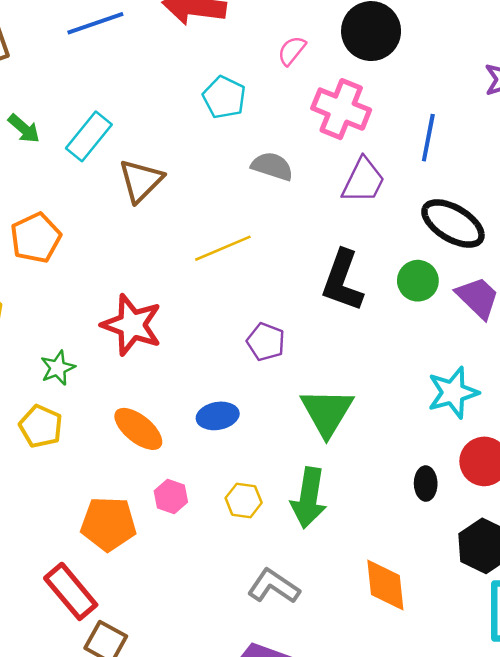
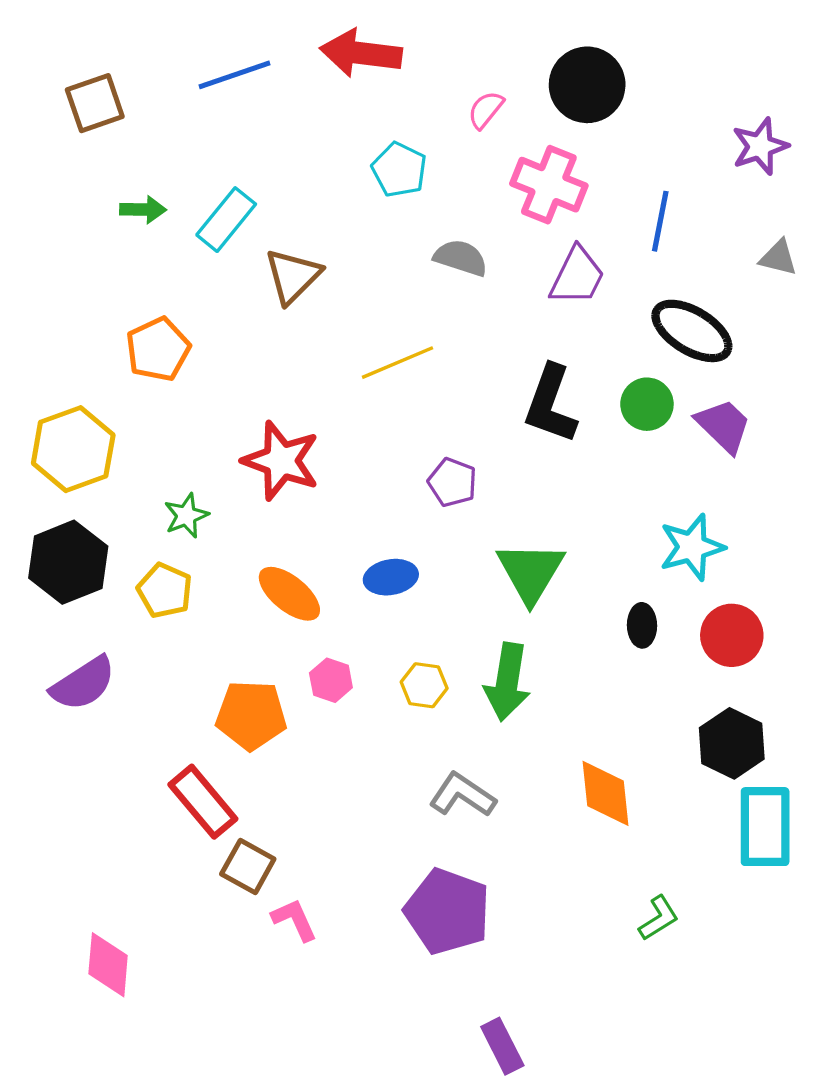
green arrow: (24, 129) -> (143, 210), turned -40
black ellipse: (426, 484) -> (642, 625), moved

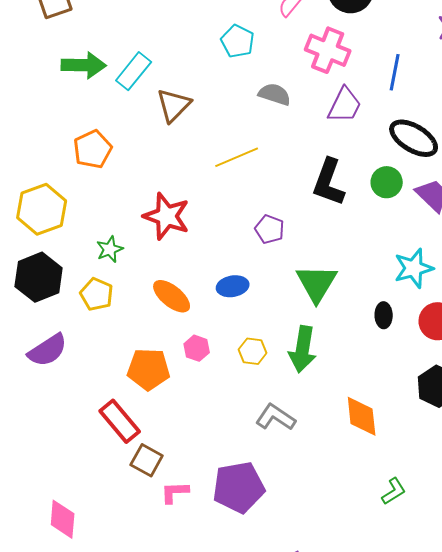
green arrow: (143, 210) -> (84, 65), size x1.6
purple pentagon: (447, 911) -> (239, 487), moved, turned -30
pink L-shape: (294, 920) -> (175, 492), turned -68

